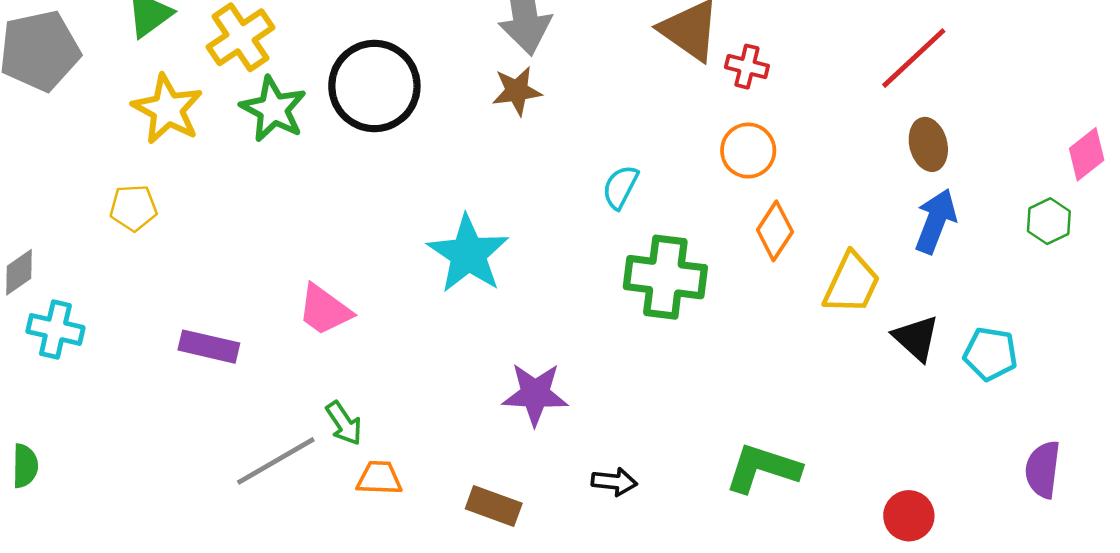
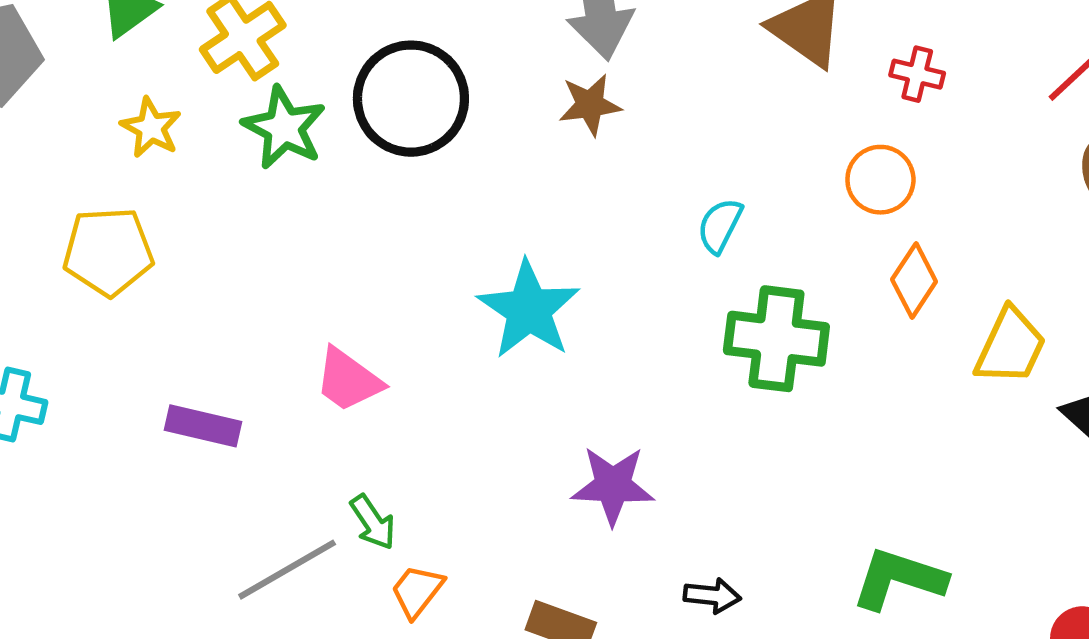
red cross: (747, 67) -> (917, 74), moved
yellow star: (167, 109) -> (151, 128), size x0.7
yellow pentagon: (133, 208) -> (108, 252), size x1.5
orange trapezoid: (379, 478) -> (417, 591), turned -54

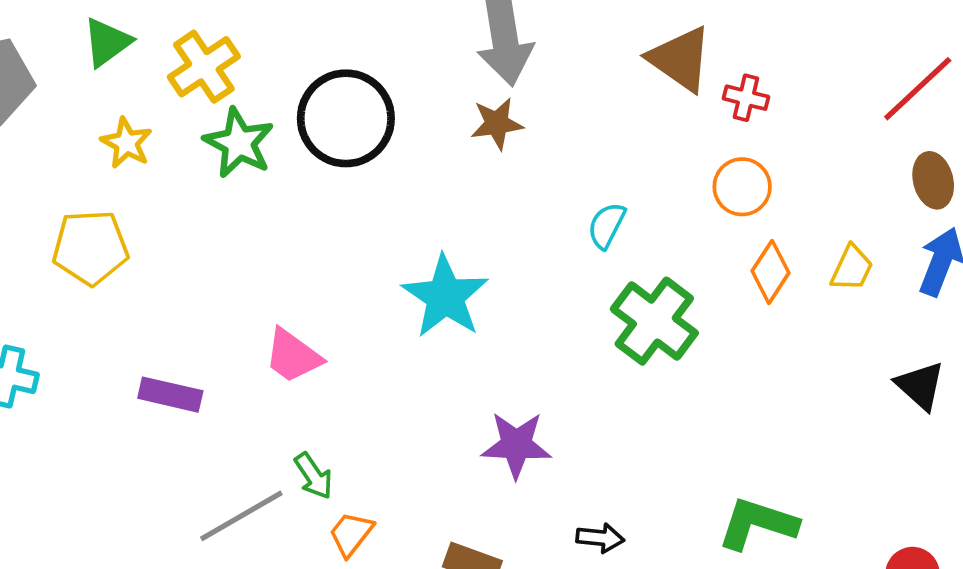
red cross: (917, 74) -> (746, 98), moved
green cross: (776, 339) -> (654, 321), turned 30
yellow trapezoid: (1010, 346) -> (852, 268), moved, size x0.7

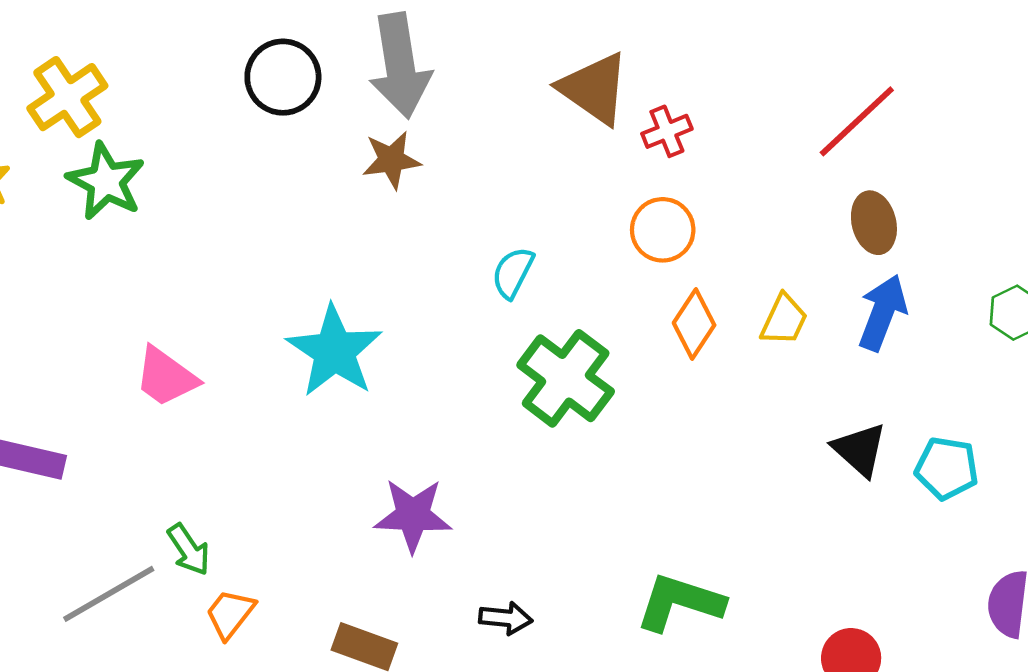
red cross: (746, 98) -> (667, 131), turned -36
black circle: (346, 118) -> (283, 77), moved, size x0.7
pink trapezoid: (293, 356) -> (166, 377), moved

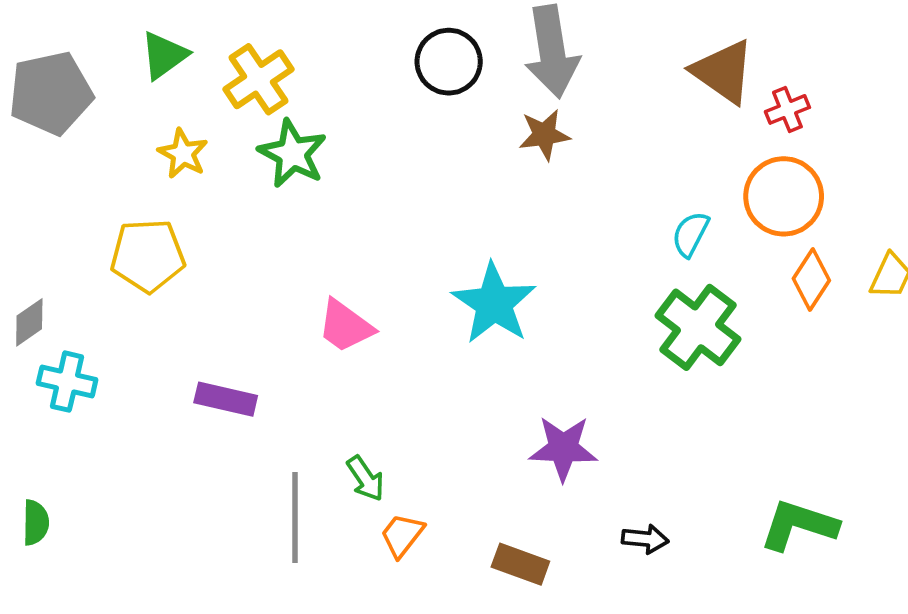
orange circle: (663, 230) -> (784, 196), size x1.4
cyan semicircle: (513, 273) -> (690, 234), moved
gray line: (109, 594) -> (295, 518), turned -60

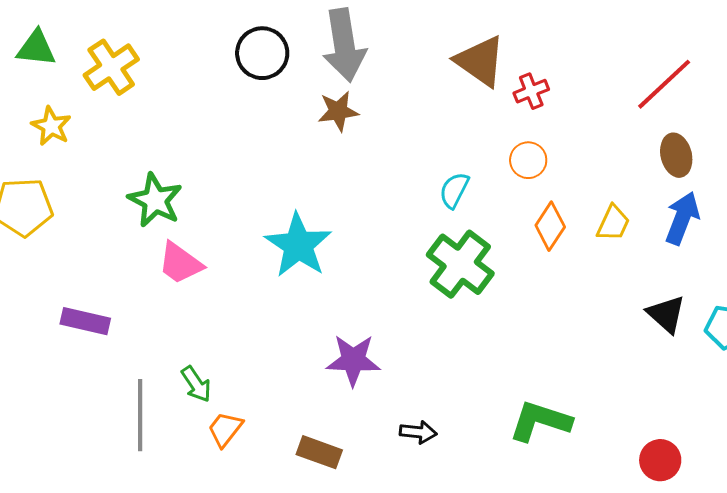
green triangle: (164, 55) -> (36, 48), turned 42
green star: (292, 154) -> (155, 200), moved
orange circle: (784, 196) -> (528, 160), size x0.6

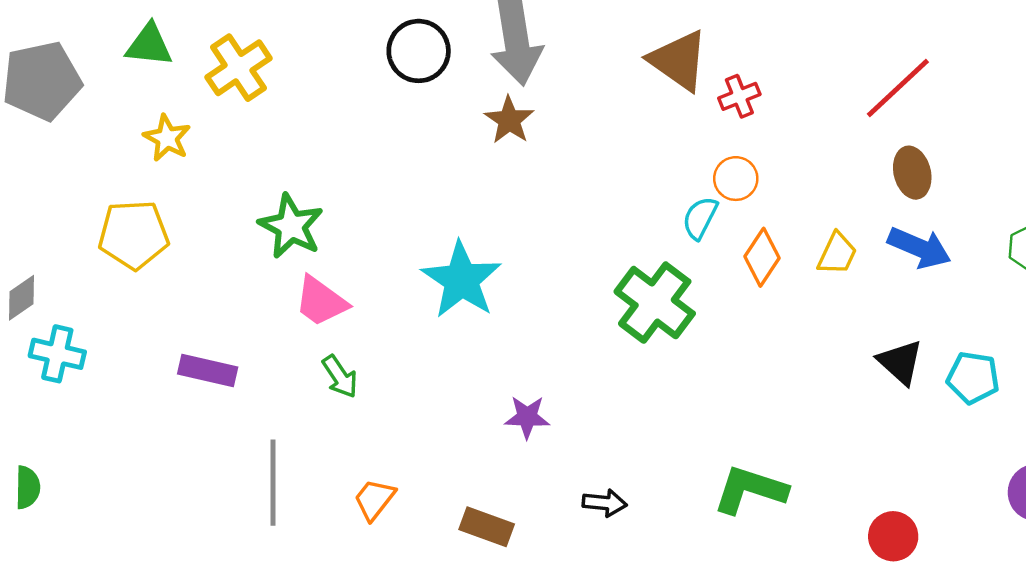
brown star: (338, 111) -> (509, 120), turned -30
cyan semicircle: (454, 190) -> (700, 218), moved
blue arrow: (682, 218) -> (919, 248), turned 92
purple star: (353, 360) -> (527, 417), size x0.7
green arrow: (196, 384) -> (340, 376), moved

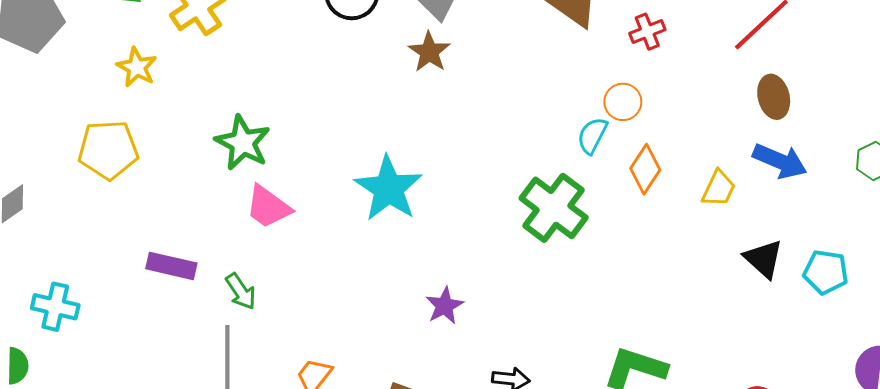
red cross: (739, 96) -> (647, 32), moved
yellow trapezoid: (837, 254) -> (719, 189), moved
cyan cross: (57, 354) -> (55, 307), moved
green arrow: (340, 376) -> (241, 291), moved
purple star: (527, 417) -> (445, 306), turned -30

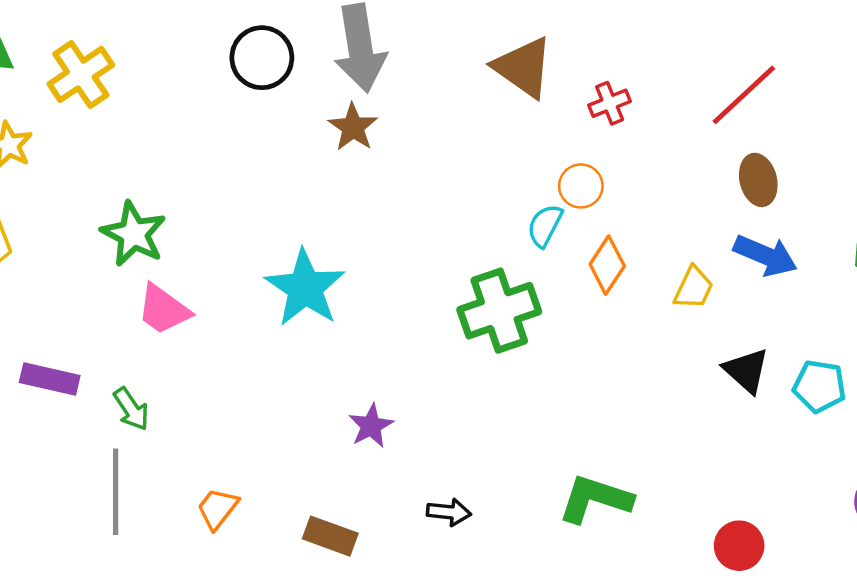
green cross: (554, 208) -> (499, 311), turned 34

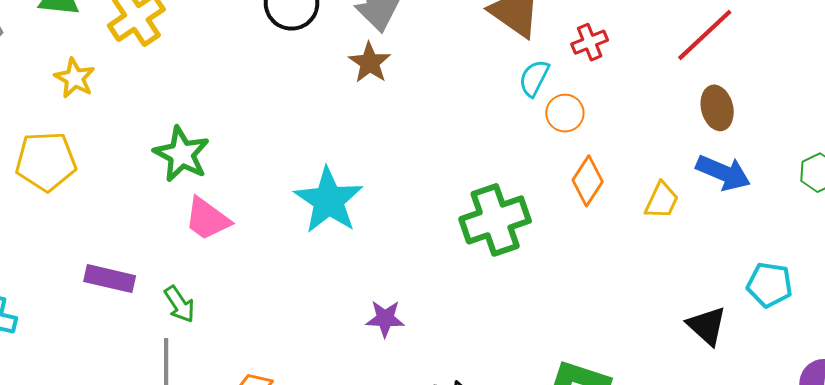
cyan semicircle: (545, 226) -> (534, 78), moved
black triangle: (746, 371) -> (707, 326), moved
purple star: (371, 426) -> (385, 319), turned 30

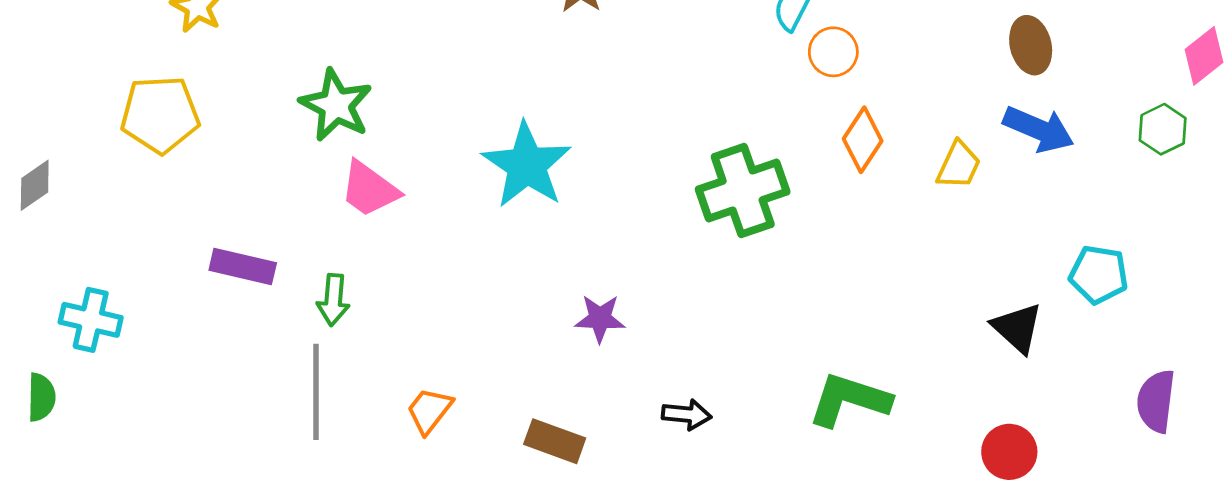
green arrow: (180, 304) -> (333, 300), turned 39

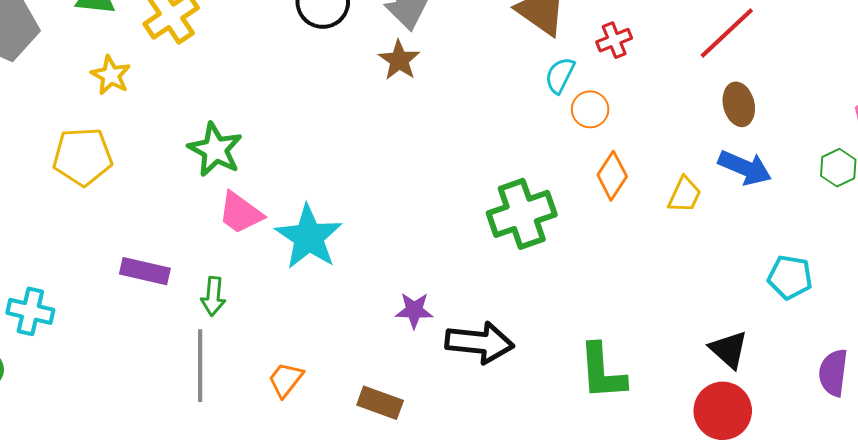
cyan star: (527, 165) -> (309, 237), moved
black triangle: (1017, 328) -> (729, 350), moved
green L-shape: (849, 400) -> (602, 372), turned -112
black arrow: (687, 414) -> (480, 343), moved, size x1.8
red circle: (1009, 452) -> (723, 411), size x1.4

